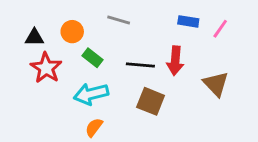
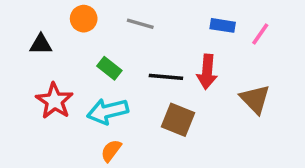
orange circle: (72, 32) -> (84, 19), moved
red star: (46, 68) -> (55, 101), moved

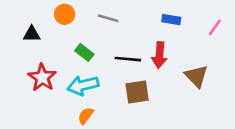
pink line: (260, 34) -> (215, 27), moved
brown square: (178, 120) -> (137, 92), turned -30

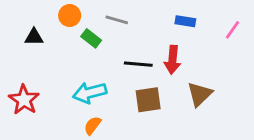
green rectangle: (84, 52) -> (91, 38), moved
brown triangle: (196, 76) -> (200, 94), moved, turned 30
red star: (42, 77) -> (24, 100), moved

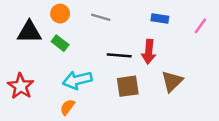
black triangle: (34, 37) -> (29, 32), size x1.5
green rectangle: (91, 38) -> (60, 43), moved
orange semicircle: (92, 125) -> (67, 107), moved

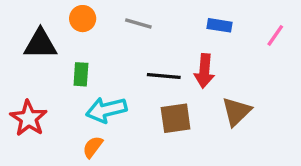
green rectangle: (60, 43) -> (81, 74), moved, turned 56

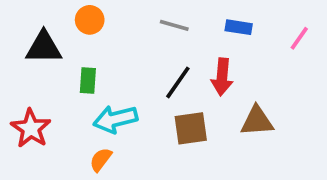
gray line: (138, 24) -> (174, 25), moved
black line: (164, 76) -> (178, 82), turned -60
brown triangle: (236, 112) -> (257, 121), turned 40

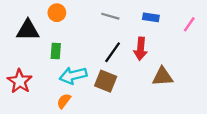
brown square: (191, 128) -> (106, 81), moved, turned 30

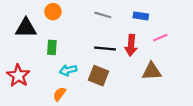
pink line: (189, 24) -> (160, 38), moved, turned 32
black line: (113, 52) -> (105, 49), turned 60
cyan arrow: (73, 75) -> (68, 70), size x0.7

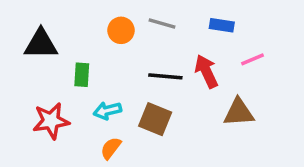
orange circle: (53, 12) -> (121, 30), moved
red arrow: (131, 45) -> (206, 71), turned 150
red star: (18, 76) -> (51, 121), moved, turned 30
orange semicircle: (59, 94) -> (111, 148), moved

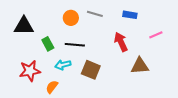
pink line: (252, 59) -> (156, 35), moved
green rectangle: (82, 75) -> (48, 44), turned -32
black line: (165, 76) -> (75, 45), moved
orange semicircle: (111, 148) -> (52, 87), moved

